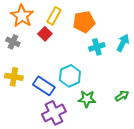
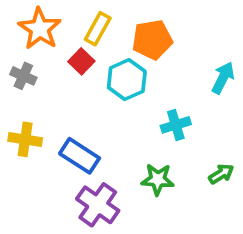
cyan cross: (97, 47) -> (176, 125), moved
cyan hexagon: (70, 76) -> (127, 80), moved
purple cross: (54, 113) -> (98, 205), turned -30

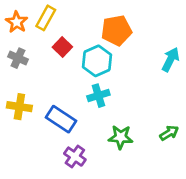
orange star: (40, 29) -> (17, 22), moved, size x0.7
yellow rectangle: (98, 29) -> (46, 18), moved
cyan cross: (176, 125) -> (98, 96), moved
purple cross: (98, 205) -> (75, 157), size x0.7

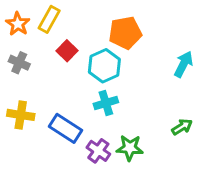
green arrow: (169, 133) -> (182, 127), moved
purple cross: (75, 157) -> (98, 151), moved

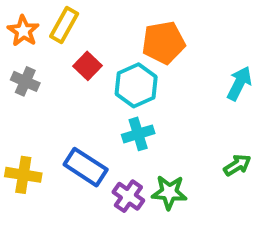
yellow cross: (21, 115) -> (23, 175), moved

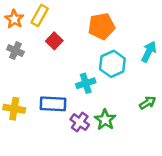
cyan hexagon: (136, 85) -> (112, 64), moved
blue rectangle: (86, 167) -> (53, 104), turned -30
green star: (169, 192) -> (105, 120), turned 30

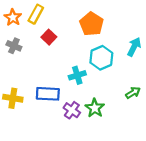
orange pentagon: (101, 26) -> (91, 24), turned -30

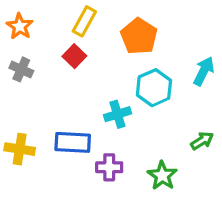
yellow rectangle: (36, 14) -> (84, 21), moved
green star: (95, 108) -> (162, 176), moved
purple cross: (72, 110) -> (109, 167), turned -35

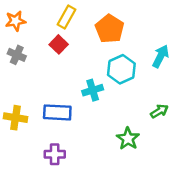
orange star: (20, 26) -> (15, 21), turned 30
purple cross: (109, 167) -> (55, 154), moved

